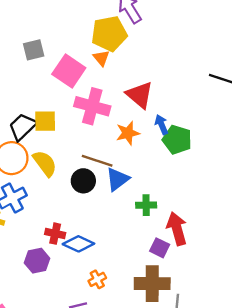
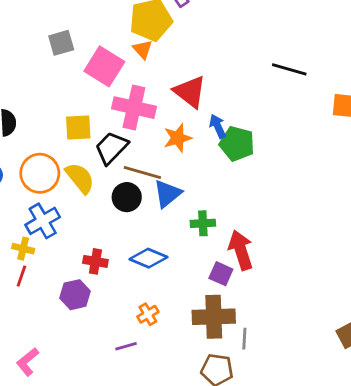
black trapezoid: (23, 127) -> (111, 148), moved
blue diamond: (78, 244) -> (148, 258), moved

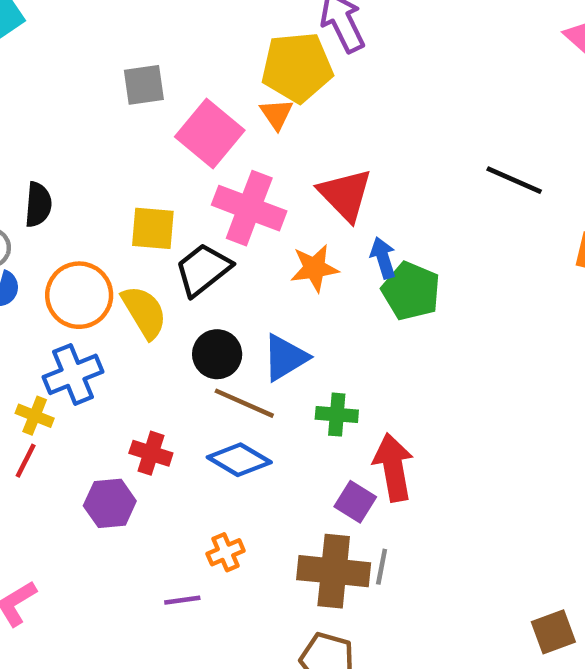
brown line: (142, 172) -> (244, 403), moved
gray line: (244, 339) -> (382, 567), moved

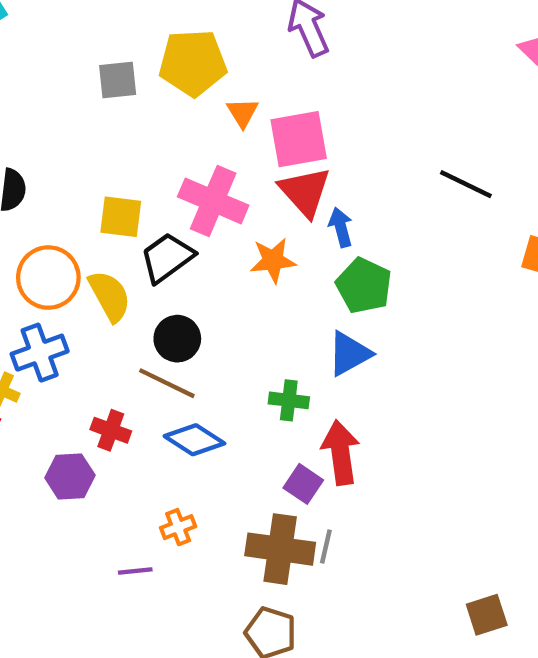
yellow pentagon: (297, 67) -> (193, 63), moved
pink square: (210, 133) -> (299, 139), moved, turned 38
blue arrow: (383, 258) -> (341, 227), moved
blue triangle: (285, 358) -> (349, 354), moved
brown line: (244, 403) -> (167, 383), moved

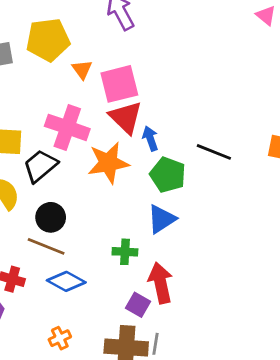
black line: (466, 184) -> (214, 152), moved
orange star: (273, 260) -> (108, 163), size x1.4

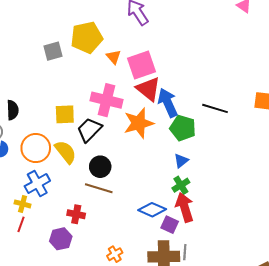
blue arrow: (150, 138) -> (168, 103), size x1.6
blue triangle: (162, 219) -> (181, 161), size x0.7
green cross: (125, 252) -> (181, 185), moved, turned -30
blue diamond: (66, 281) -> (152, 210), moved

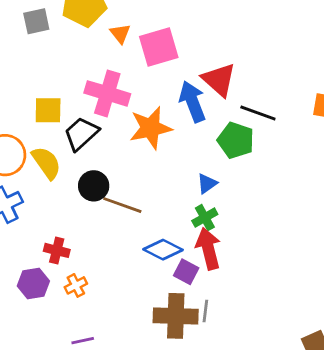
red triangle: (148, 89) -> (219, 80), moved
green pentagon: (183, 128) -> (236, 140), moved
brown line: (99, 188) -> (122, 205), moved
orange cross: (115, 254) -> (76, 285), moved

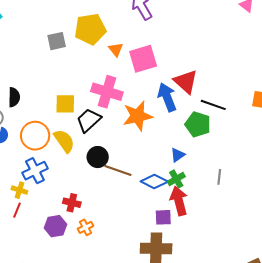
blue diamond: (163, 250) -> (154, 182), moved
purple square: (186, 272) -> (163, 217), turned -30
gray line: (205, 311) -> (219, 177), moved

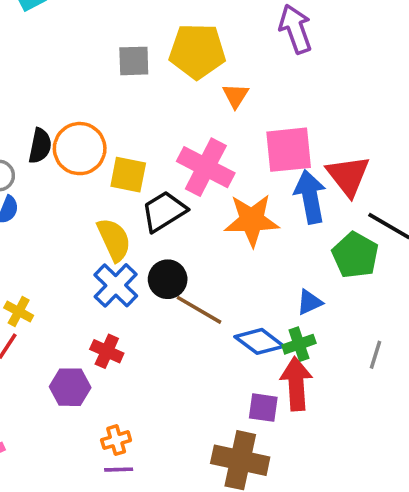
pink square: (143, 59) -> (289, 150), moved
orange circle: (35, 136) -> (80, 149), moved
blue cross: (35, 171) -> (116, 285), moved, turned -30
orange cross: (85, 227) -> (116, 440), moved

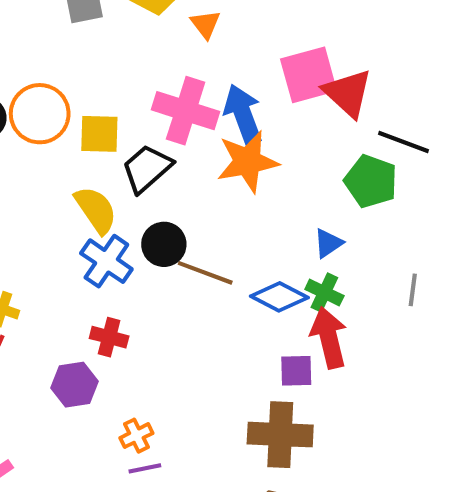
pink square: (289, 150) -> (309, 75), moved
blue arrow: (310, 197) -> (243, 114), moved
green cross: (299, 344) -> (324, 293), turned -36

